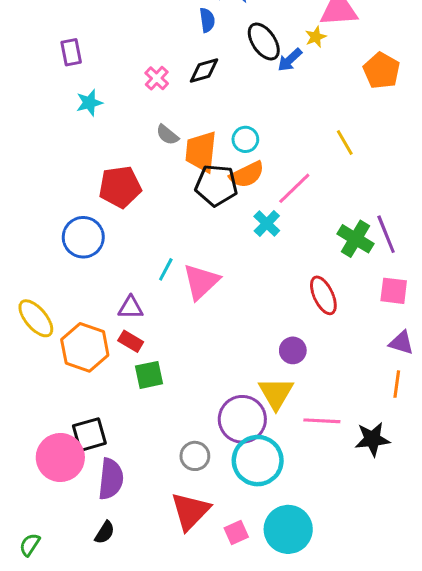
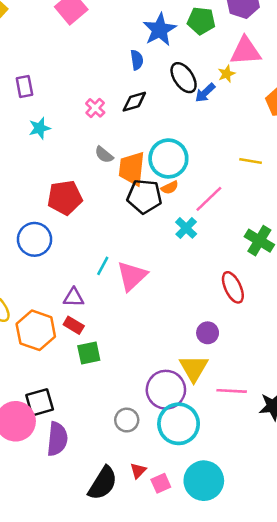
cyan circle: (245, 139) -> (168, 158), size x1.8
yellow line: (345, 142) -> (251, 161), turned -50
orange semicircle: (247, 175) -> (170, 188), size x0.6
red triangle: (190, 511) -> (138, 471), moved, size x0.5
black semicircle: (105, 532) -> (103, 483), moved, size x1.8

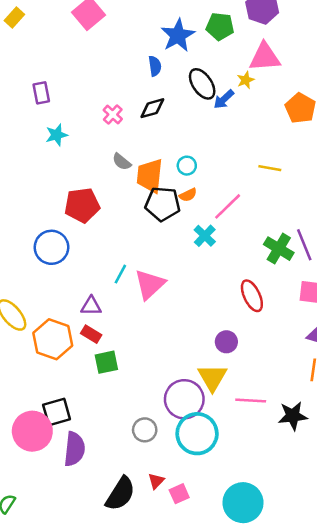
cyan circle: (168, 158) -> (187, 166), size x0.5
cyan circle: (204, 481) -> (243, 503), moved

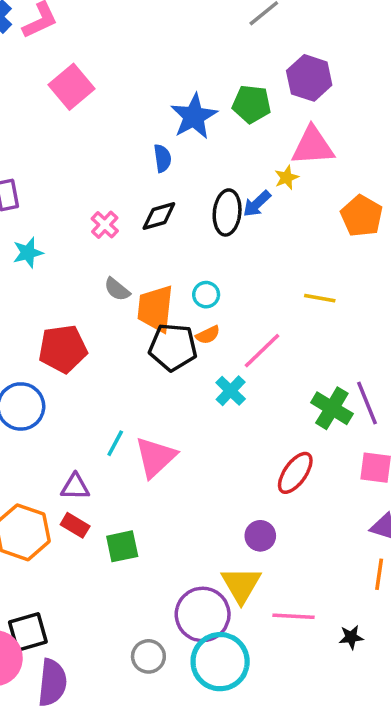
black ellipse: (202, 84) -> (227, 212), moved, turned 40
red ellipse: (252, 296) -> (295, 473), turned 60
green square: (106, 362) -> (122, 546), moved
black star: (293, 416) -> (351, 637), size x0.6

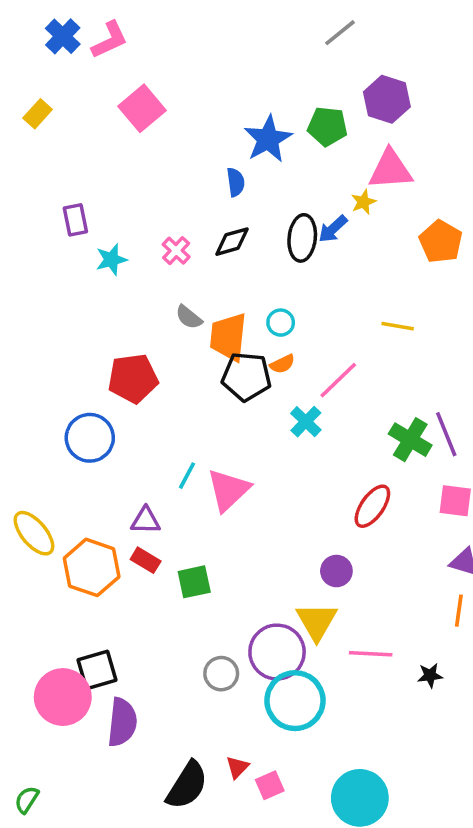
cyan star: (28, 253) -> (111, 260), moved
gray circle: (148, 656) -> (221, 674), moved

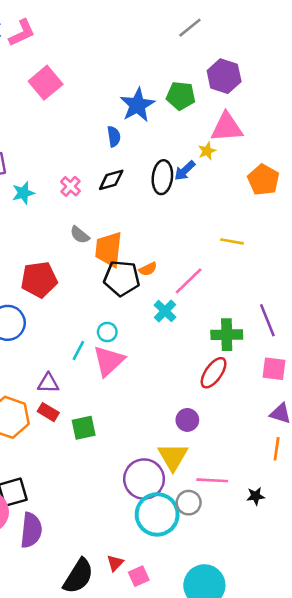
cyan circle: (281, 323) -> (107, 332), moved
green cross: (410, 440) -> (227, 335), moved, turned -32
gray circle: (221, 674) -> (189, 503), moved

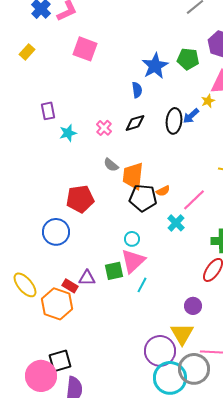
pink square: (46, 83) -> (85, 49), turned -30
cyan line: (78, 350) -> (142, 285), moved
red rectangle: (48, 412) -> (70, 286), moved
green square: (84, 428) -> (114, 271), moved
gray circle: (189, 503) -> (194, 369), size x1.6

